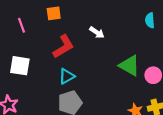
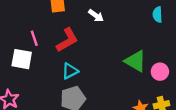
pink line: (21, 25) -> (34, 38), moved
white arrow: (97, 33) -> (96, 16), moved

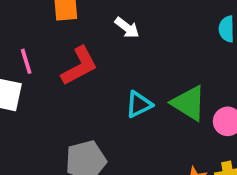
cyan triangle: (70, 71) -> (139, 104), moved

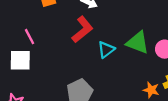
red L-shape: (79, 66) -> (82, 29), moved

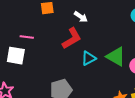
pink line: (30, 37) -> (27, 37), turned -64

